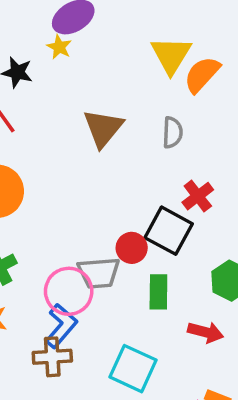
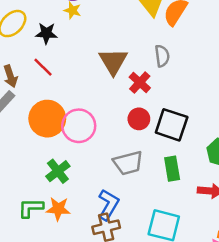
red cross: (198, 196) -> (140, 82), moved
red circle: (132, 248) -> (139, 119), moved
pink circle: (69, 291) -> (79, 126), moved

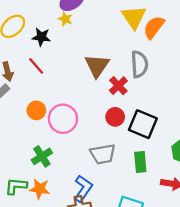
gray semicircle: (162, 56) -> (139, 64), size x1.4
orange circle: (47, 119) -> (36, 110), size x0.6

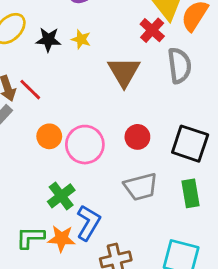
yellow star: (65, 19) -> (81, 39), moved
red line: (36, 66) -> (30, 90), moved
red cross: (118, 86) -> (152, 30), moved
red circle: (115, 117) -> (137, 137), moved
blue L-shape: (83, 189) -> (88, 223), moved

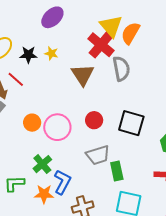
red cross: (152, 30) -> (101, 45), size x1.5
red line: (30, 90) -> (16, 79), moved
green rectangle: (191, 193) -> (117, 171), moved
green L-shape: (30, 237) -> (14, 184), moved

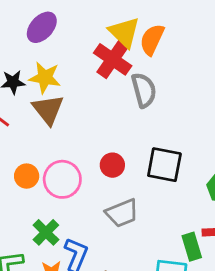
yellow star: (51, 53) -> (45, 78), size x1.6
brown triangle: (83, 75) -> (48, 110), moved
green rectangle: (117, 171) -> (192, 247), moved

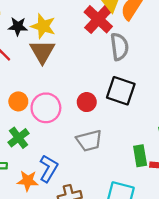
black square: (164, 165) -> (121, 91), moved
green cross: (46, 232) -> (19, 138), moved
green rectangle: (192, 247) -> (140, 156), moved

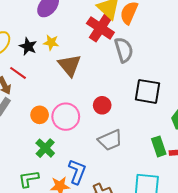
black star: (18, 26) -> (28, 46), turned 30
yellow star: (43, 26) -> (51, 42), size x0.7
brown triangle: (42, 52) -> (70, 65), moved
black square: (121, 91) -> (147, 91), moved

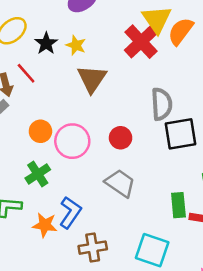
gray semicircle: (124, 50) -> (162, 104), moved
black square: (147, 91) -> (180, 134), turned -32
gray trapezoid: (110, 140) -> (120, 183), turned -135

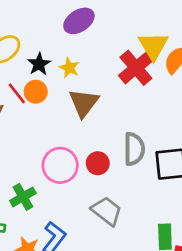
gray semicircle: (162, 104) -> (134, 149), moved
orange circle: (40, 131) -> (36, 92), moved
red circle: (121, 138) -> (98, 163), moved

